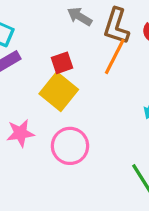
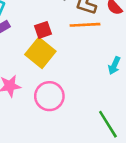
orange line: (115, 56) -> (85, 25), turned 60

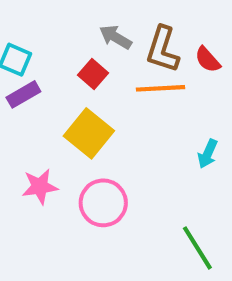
red square: (43, 30) -> (93, 74), moved, turned -30

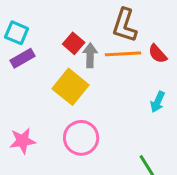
gray arrow: (116, 37) -> (90, 55), moved, turned 60
red semicircle: (208, 60) -> (158, 54), moved
pink star: (40, 187) -> (23, 141), moved

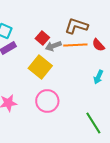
brown L-shape: (125, 25) -> (76, 26), turned 90
gray arrow: (90, 55) -> (53, 46), turned -112

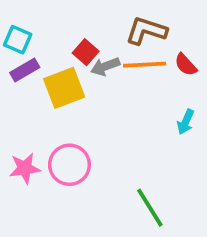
yellow square: (40, 67) -> (64, 88), moved, turned 30
pink circle: (47, 101) -> (69, 165), moved
green line: (93, 123) -> (150, 208), moved

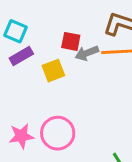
red square: (86, 52) -> (71, 41), turned -30
yellow square: (64, 88) -> (53, 71), size x0.7

